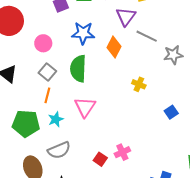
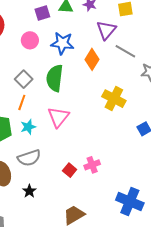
pink circle: (43, 43) -> (30, 40), moved
yellow cross: (139, 84) -> (114, 99), size x1.6

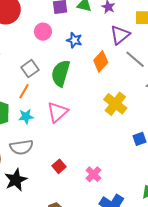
blue star: (62, 43) -> (74, 40), size x0.7
pink cross: (92, 165) -> (93, 174), moved, turned -35
black star: (29, 191) -> (16, 180), size x1.6

